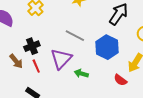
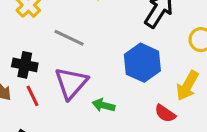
gray line: (75, 36) -> (69, 38), moved
black cross: (32, 46) -> (25, 65), turned 35

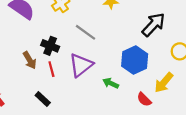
green arrow: (104, 105) -> (111, 83), moved

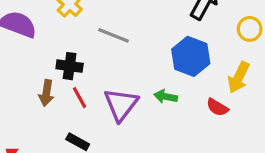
brown arrow: (30, 60) -> (46, 93), turned 54
purple triangle: (81, 65) -> (121, 105), moved

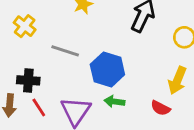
blue hexagon: (191, 56) -> (107, 70), moved

